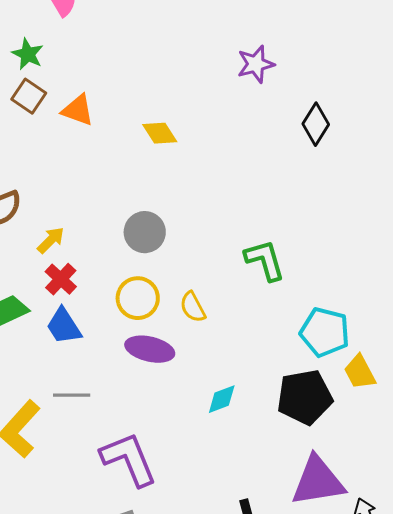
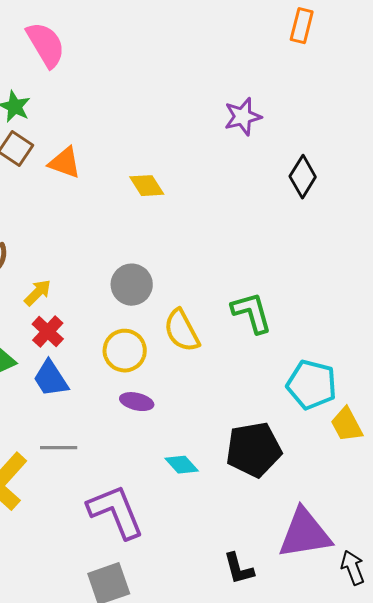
yellow semicircle: (193, 307) -> (182, 331), moved, size x1.4
purple ellipse: (150, 349) -> (137, 402), size x0.7
black pentagon: (305, 397) -> (254, 450), moved
cyan diamond: (222, 399) -> (182, 465), moved, turned 68

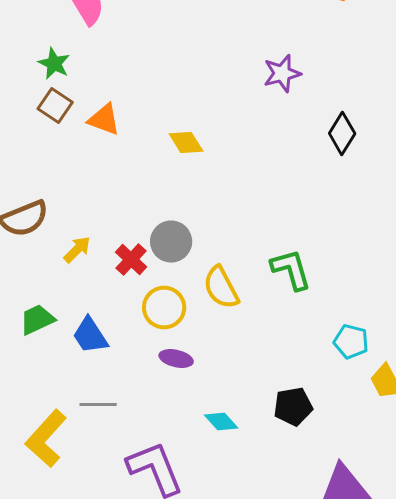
red cross: (48, 332) -> (131, 260), moved
cyan pentagon: (312, 385) -> (351, 342), size x0.7
black pentagon: (254, 450) -> (293, 406), size x0.7

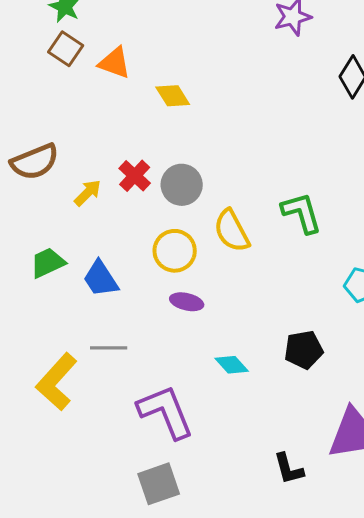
yellow diamond: (186, 142) -> (173, 96), moved
red cross: (131, 260) -> (135, 176), moved

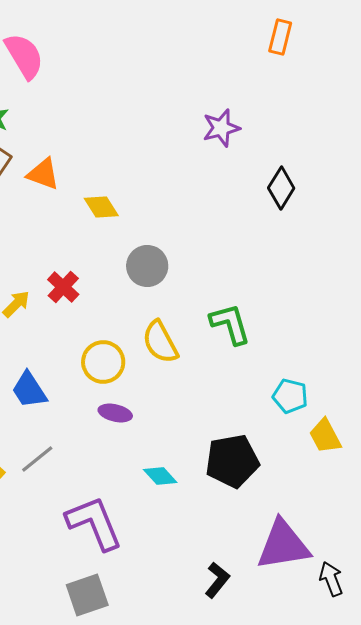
gray circle: (182, 185) -> (147, 266), moved
gray line: (109, 348) -> (37, 459), turned -39
black pentagon: (304, 350) -> (232, 461), size x1.4
black L-shape: (289, 469) -> (217, 580), turned -126

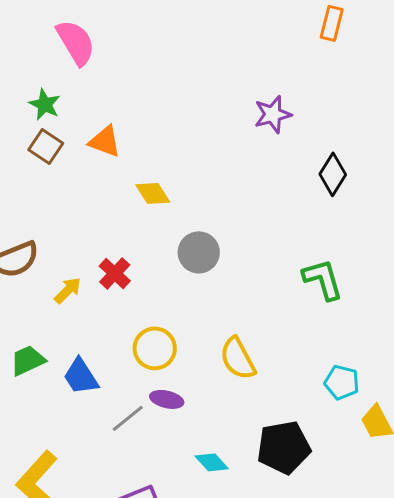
orange triangle: (43, 174) -> (105, 141), moved
green L-shape: (230, 324) -> (323, 279), moved
yellow semicircle: (160, 342) -> (238, 358), moved
gray line: (37, 459) -> (128, 418), moved

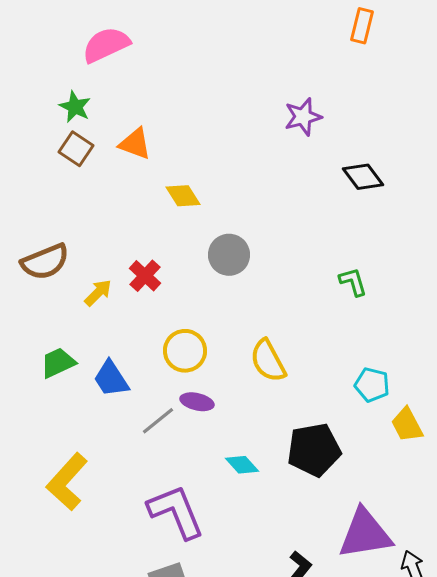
pink semicircle: (76, 42) -> (106, 45), turned -84
black diamond: (333, 174) -> (363, 177), turned -69
green L-shape: (323, 279) -> (353, 282), size x0.7

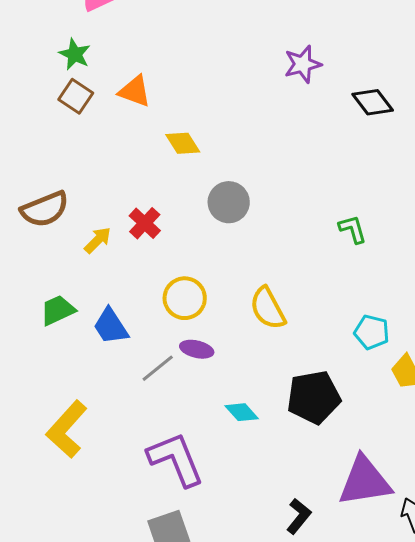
black diamond: (363, 177) -> (373, 102), moved

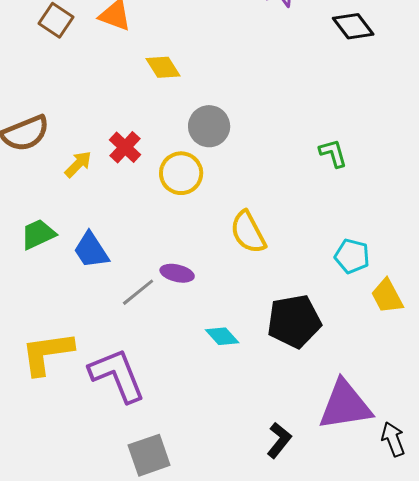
yellow circle: (185, 298) -> (181, 173), moved
yellow L-shape: (67, 429) -> (47, 353), turned 40
purple L-shape: (176, 459) -> (117, 375), moved

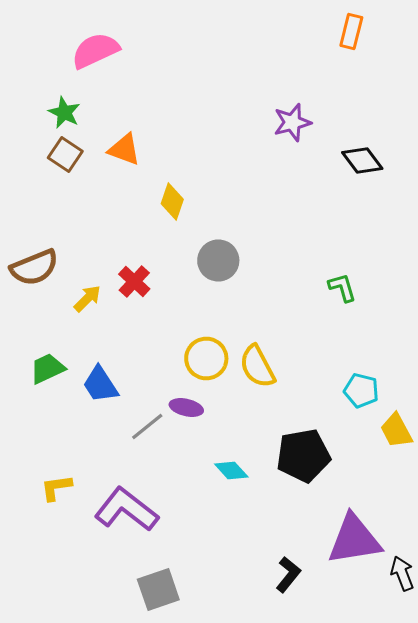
yellow diamond: (163, 67) -> (172, 202), turned 51
yellow circle: (181, 173) -> (206, 358), moved
yellow L-shape: (47, 353) -> (56, 488), size x0.6
purple L-shape: (117, 375) -> (126, 510), turned -30

